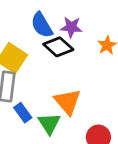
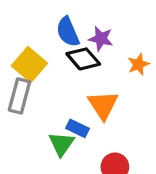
orange triangle: (68, 102) -> (103, 105), moved
blue rectangle: (23, 113) -> (77, 128), moved, turned -36

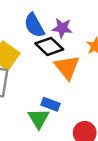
orange triangle: (103, 105) -> (67, 67), moved

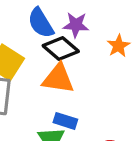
orange triangle: (67, 67) -> (58, 79), moved, turned -40

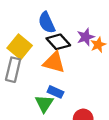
purple star: (76, 25) -> (86, 37), moved, turned -30

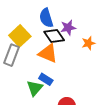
purple star: (86, 37) -> (68, 28), moved

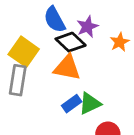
blue rectangle: (46, 79) -> (72, 104), turned -56
green triangle: (35, 88) -> (90, 103), moved, turned 36

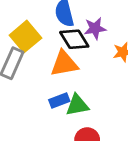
orange triangle: (67, 68) -> (64, 64), turned -36

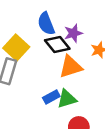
orange triangle: (64, 64) -> (71, 67), moved

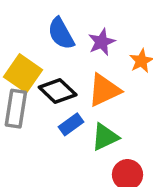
black diamond: (57, 45) -> (58, 91), moved
blue rectangle: (51, 97) -> (71, 124), moved

